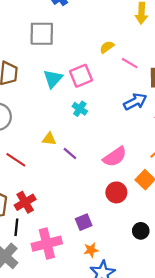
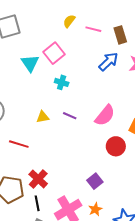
purple line: (70, 154) -> (70, 116), moved
orange star: (91, 250) -> (95, 209), moved

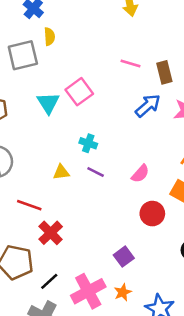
yellow semicircle: (69, 21) -> (49, 37), moved, turned 136
cyan cross: (62, 82) -> (88, 143), moved
pink semicircle: (105, 115) -> (140, 174), size x0.7
red cross: (38, 179) -> (51, 233), moved
black line: (37, 203) -> (49, 281), turned 56

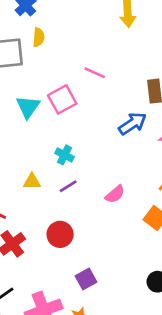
pink line: (131, 63) -> (95, 73), moved
purple line: (96, 172) -> (68, 186), turned -66
red circle: (152, 214) -> (60, 234), moved

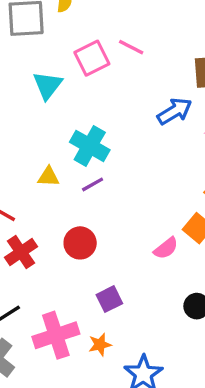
pink square: (62, 99) -> (92, 58), moved
cyan cross: (65, 155) -> (90, 146), size x1.6
pink semicircle: (115, 194) -> (166, 248), moved

